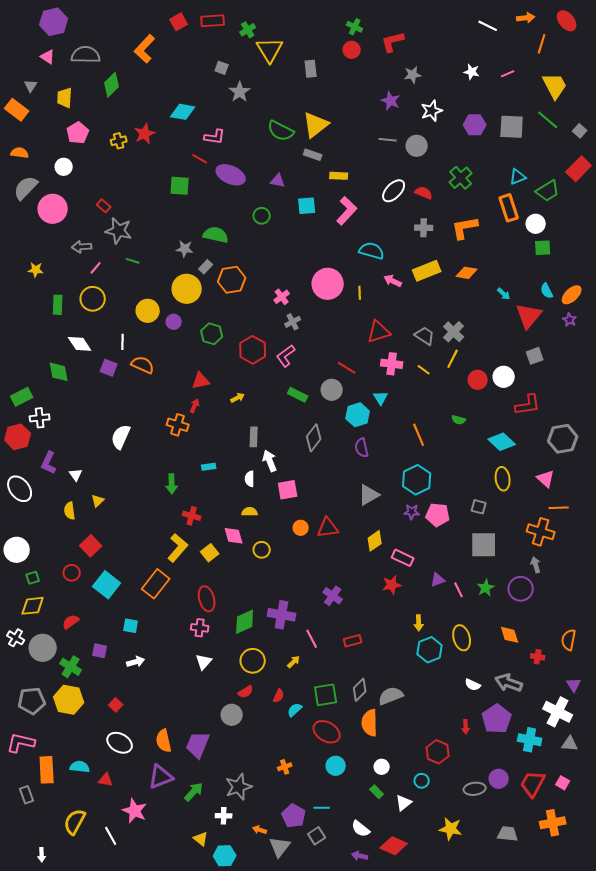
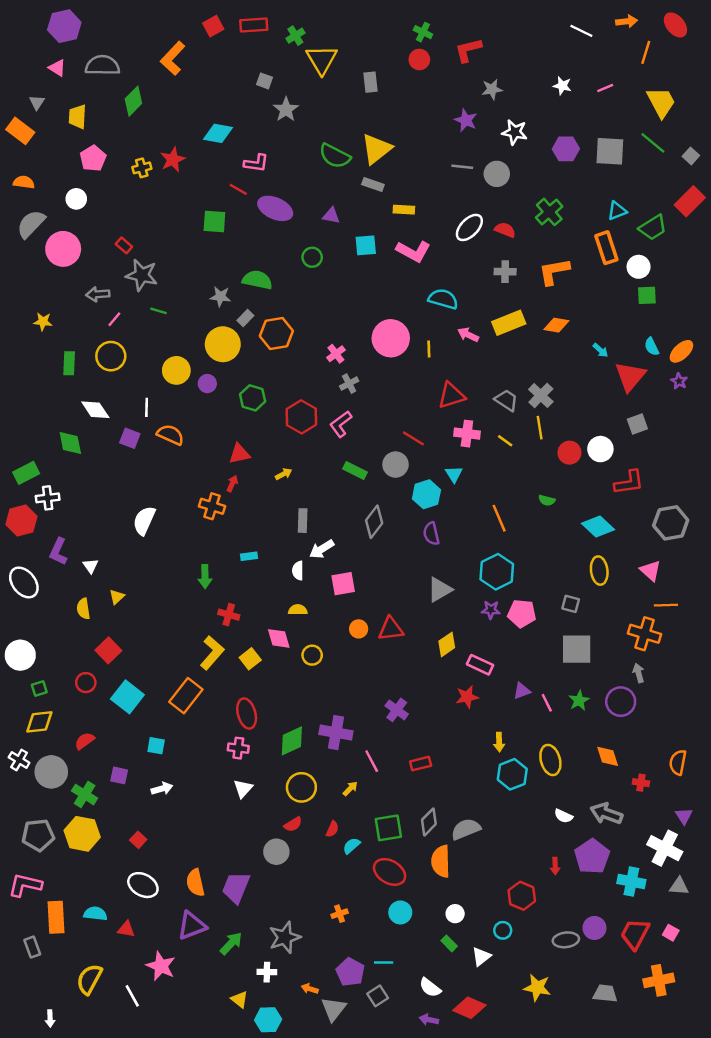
white star: (432, 111) -> (515, 132), turned 30
pink L-shape: (347, 211) -> (413, 251), turned 76
yellow line: (453, 359) -> (540, 428), turned -36
white arrow: (270, 461) -> (322, 549), turned -100

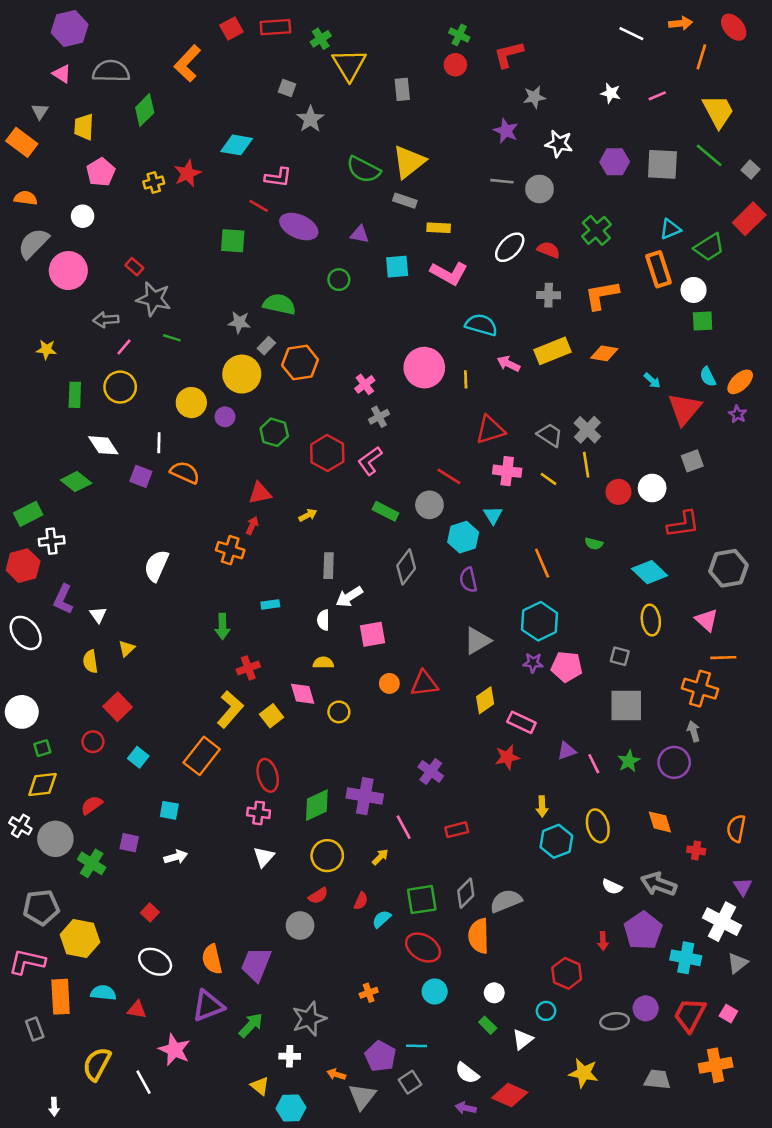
green diamond: (70, 443) -> (76, 482), turned -40
red cross: (229, 615) -> (248, 668), turned -36
cyan square: (127, 697) -> (138, 757), size x0.6
yellow hexagon: (82, 834) -> (80, 938), moved
gray triangle: (679, 886) -> (738, 963), turned -42

